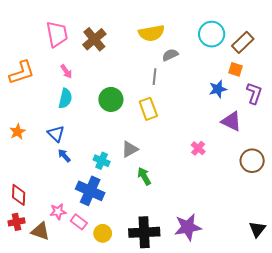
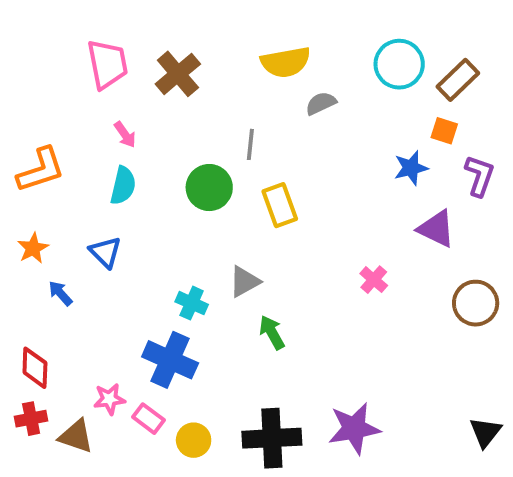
orange L-shape: (22, 72) -> (41, 170), moved
gray line: (155, 77) -> (250, 144), moved
blue arrow: (64, 156) -> (60, 293), moved

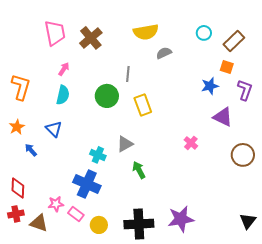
cyan circle: (399, 64) -> (204, 33), size x0.6
pink arrow: (125, 135) -> (64, 69), turned -112
orange L-shape: (41, 170) -> (21, 87), turned -56

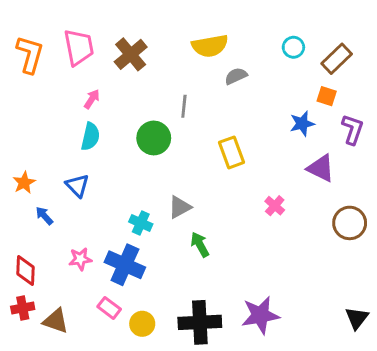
orange L-shape: (21, 87) -> (30, 54), moved
yellow rectangle: (143, 105) -> (232, 152), moved
pink star: (56, 204) -> (80, 259), moved

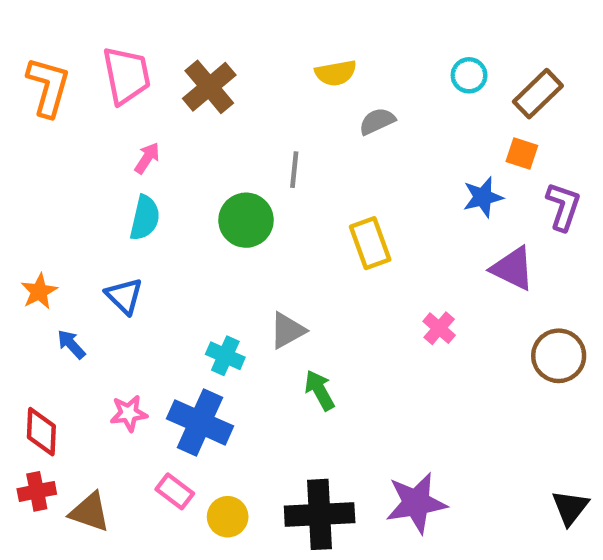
yellow semicircle: (210, 46) -> (336, 73), size x0.7

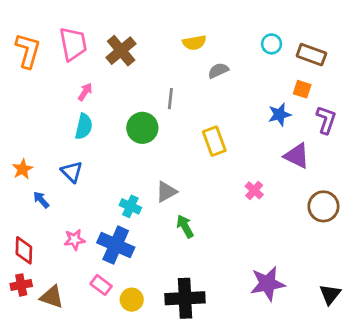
brown rectangle: (538, 94) -> (311, 55), turned 64
purple star: (416, 503) -> (268, 284), moved

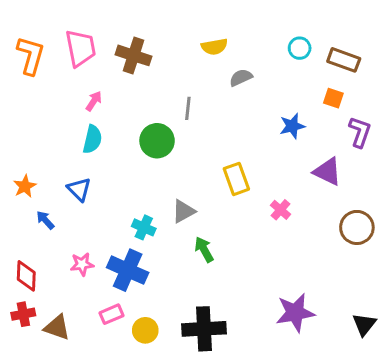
brown cross: (121, 51) -> (134, 55), turned -32
blue star: (280, 115) -> (292, 126), moved
yellow rectangle: (214, 141) -> (236, 179), moved
pink rectangle: (101, 285) -> (111, 314), turned -60

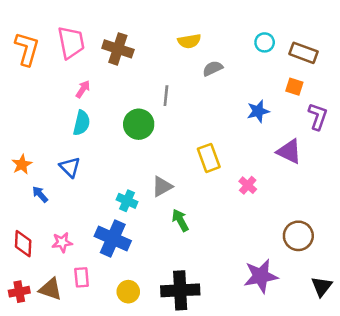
brown circle: (357, 227) -> (298, 236), moved
pink star: (82, 264) -> (62, 242), moved
red cross: (23, 314) -> (19, 292), moved
pink rectangle: (111, 314) -> (82, 277), moved, turned -72

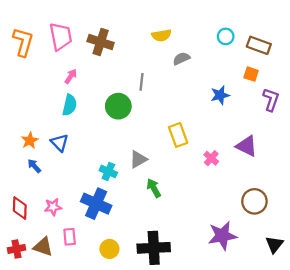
purple triangle: (289, 151) -> (247, 146), moved
orange star: (22, 164) -> (30, 140), moved

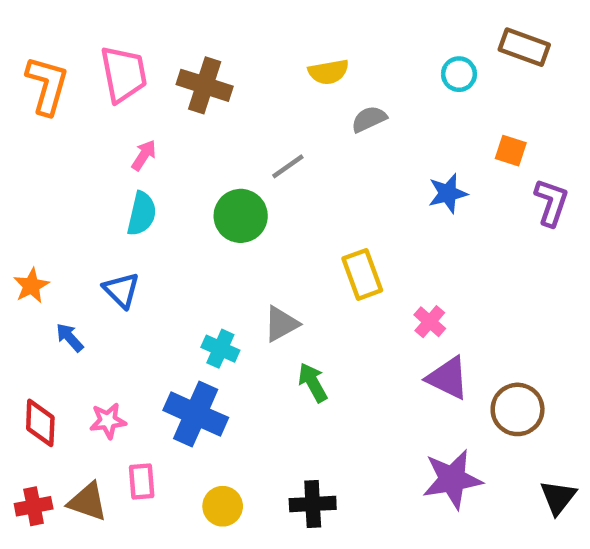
brown rectangle: (259, 45) -> (524, 47), moved
gray line: (142, 82) -> (288, 166), turned 49
orange star: (30, 140) -> (31, 286), moved
purple triangle: (247, 146) -> (448, 378), moved
black cross: (154, 248) -> (313, 504), size x0.7

